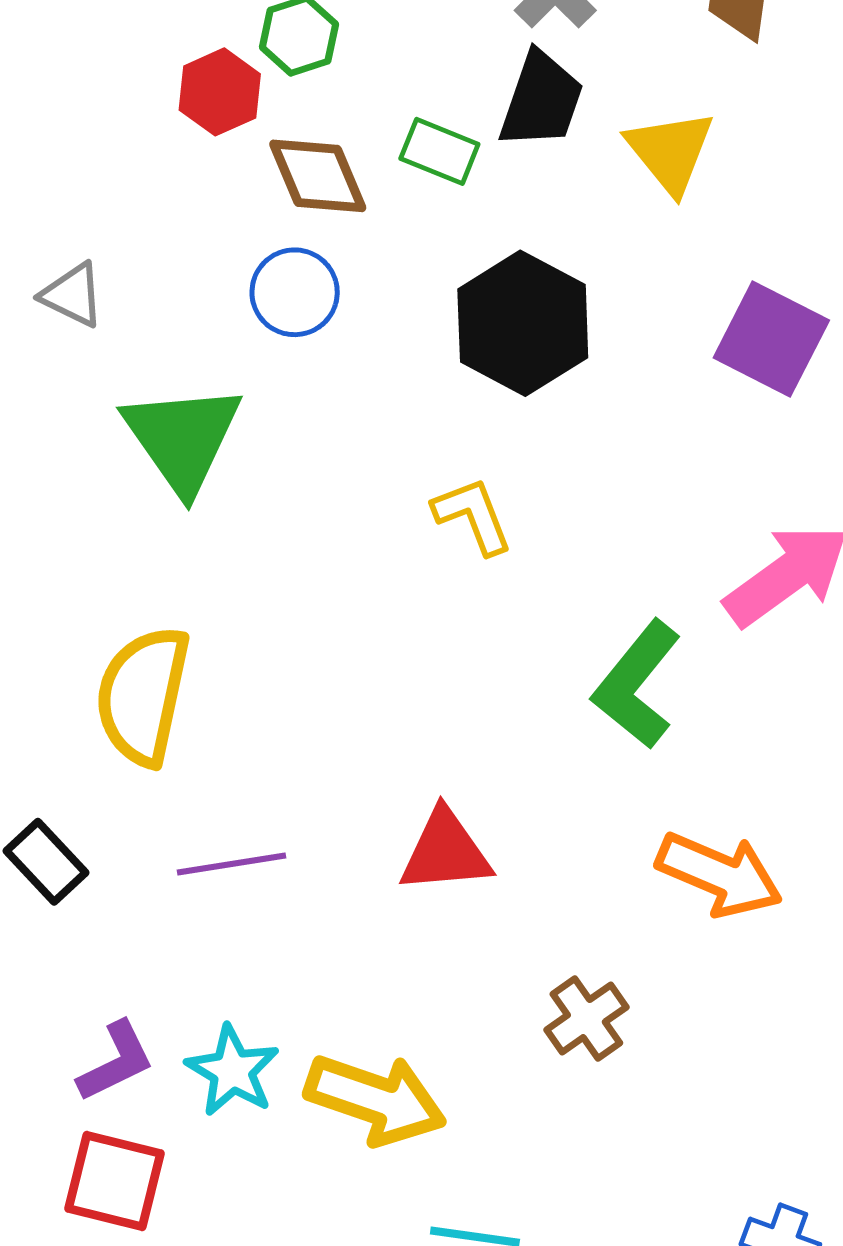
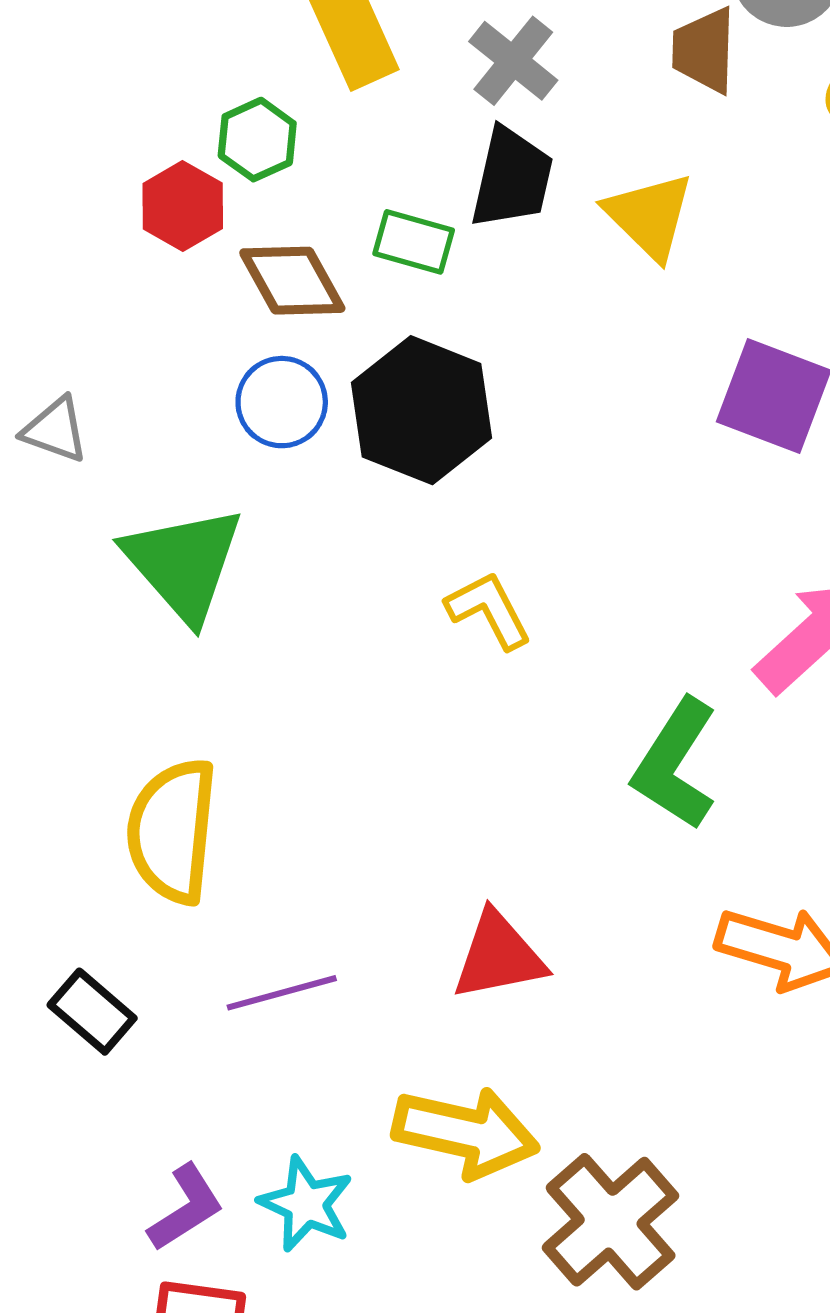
black hexagon: (523, 323) -> (422, 410), moved
brown cross: (586, 1018) -> (611, 1222), moved, size x1.6
yellow arrow: (376, 1099) -> (466, 1133), moved

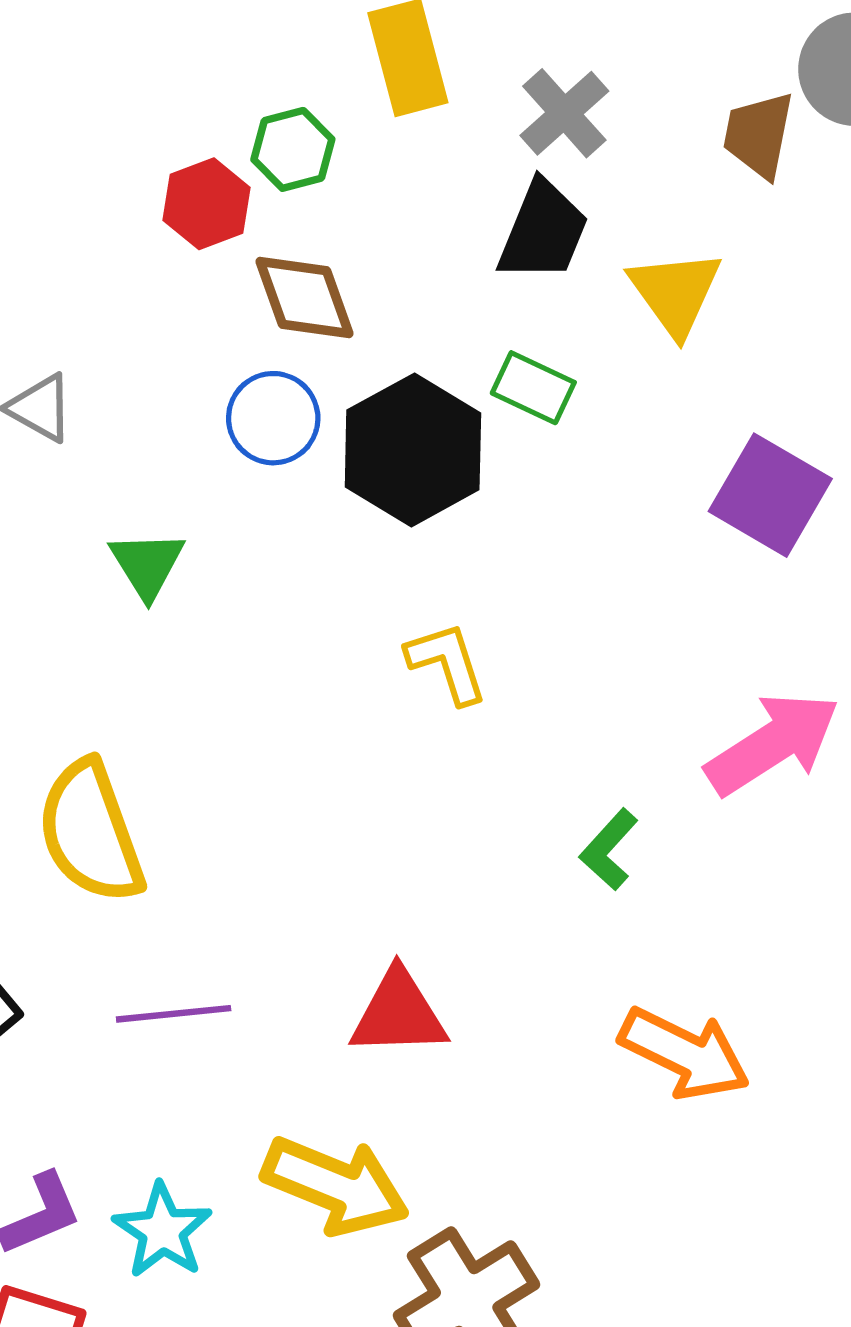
green rectangle: (414, 242) -> (533, 388), moved
green triangle: (184, 564) -> (147, 564), size x0.6
green L-shape: (675, 764) -> (609, 849), size x0.6
yellow semicircle: (172, 831) -> (91, 832), turned -35

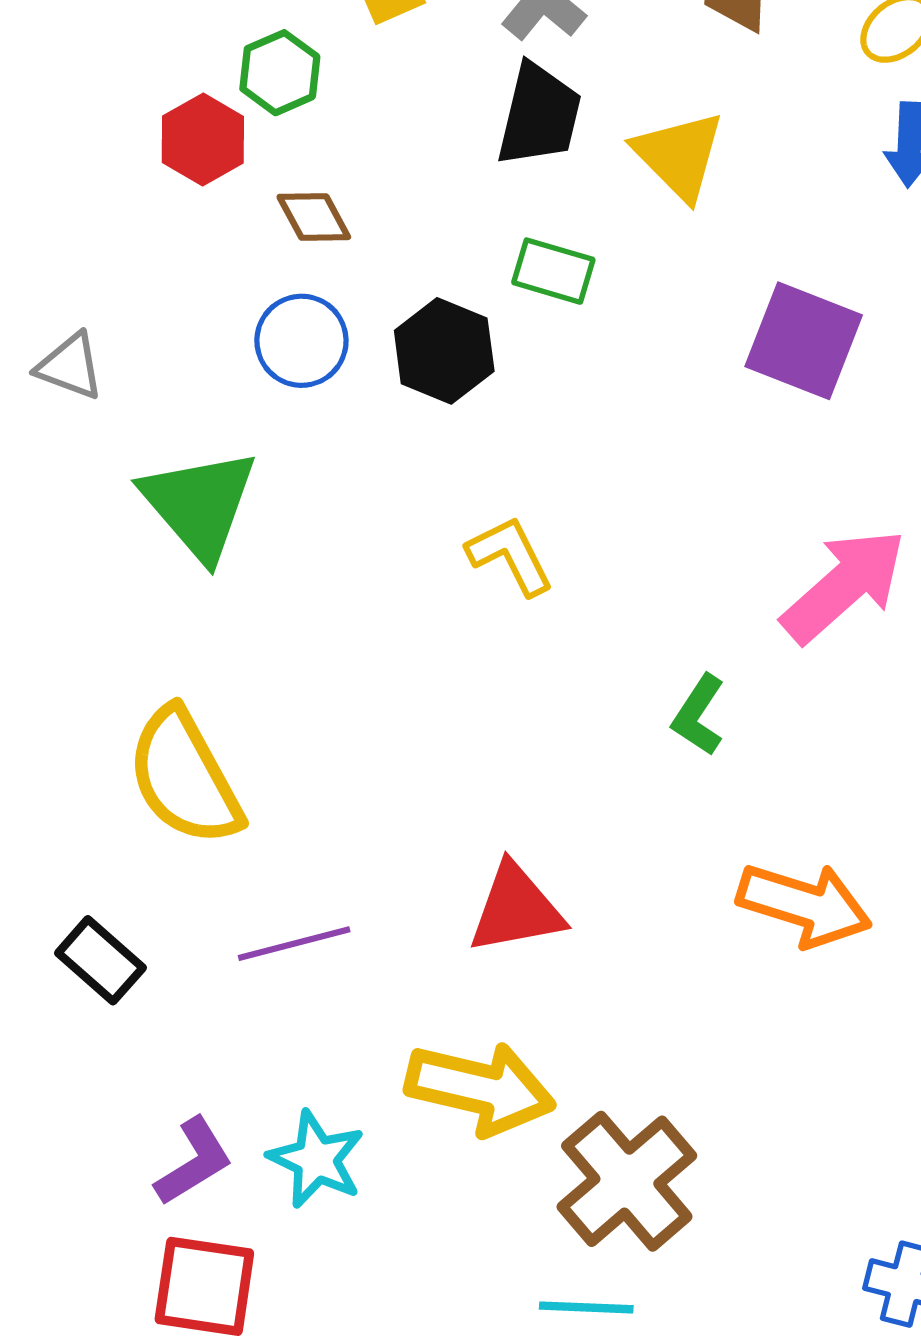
brown diamond: (304, 297) -> (314, 217), size x0.7
black hexagon: (413, 450) -> (444, 351), size x0.7
green triangle: (147, 564) -> (199, 504), size x1.6

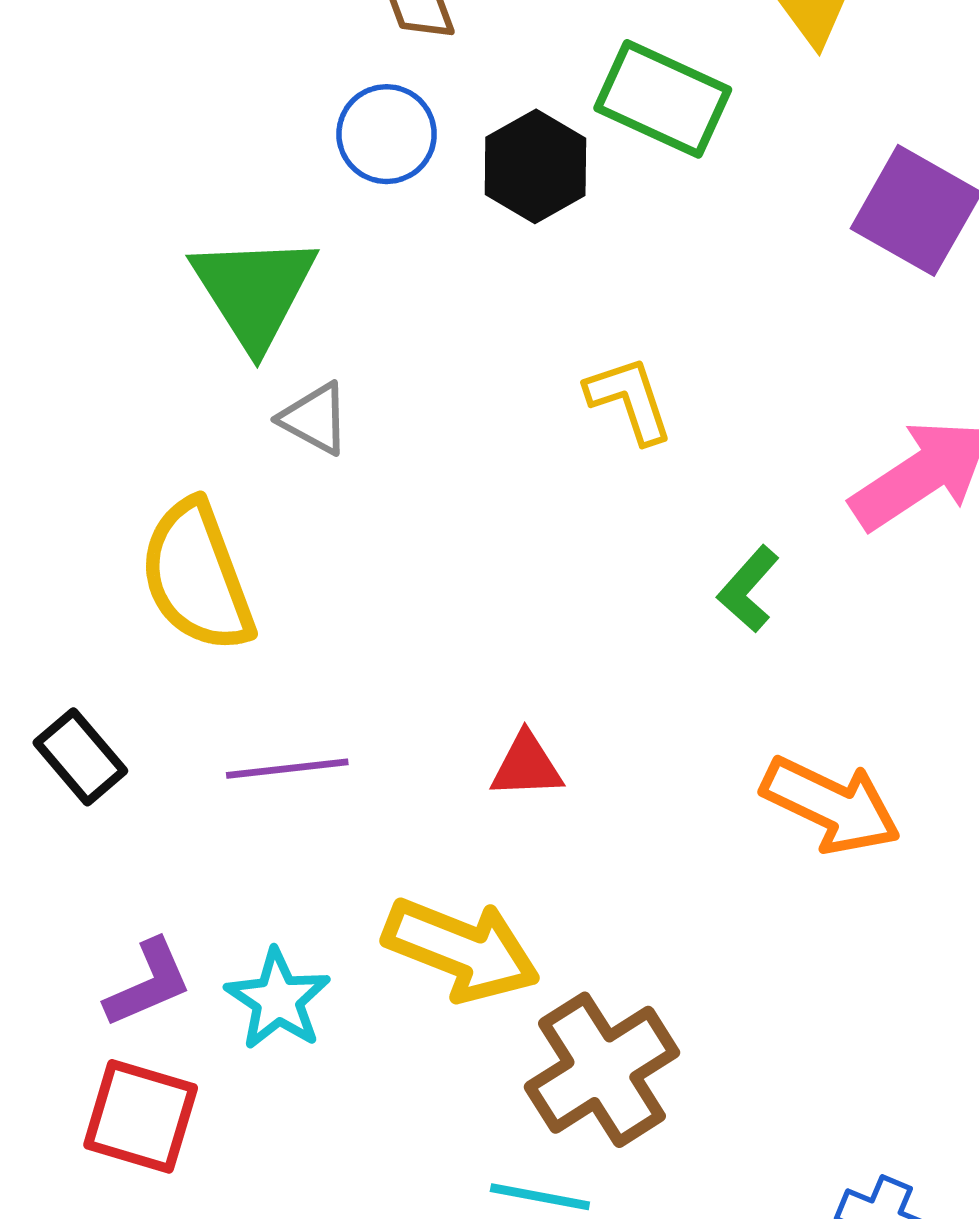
green rectangle: (553, 271) -> (663, 99), size x1.5
gray triangle: (70, 366) -> (315, 419), moved
yellow L-shape: (510, 556) -> (629, 400), moved
red triangle: (516, 909) -> (526, 766), size x0.7

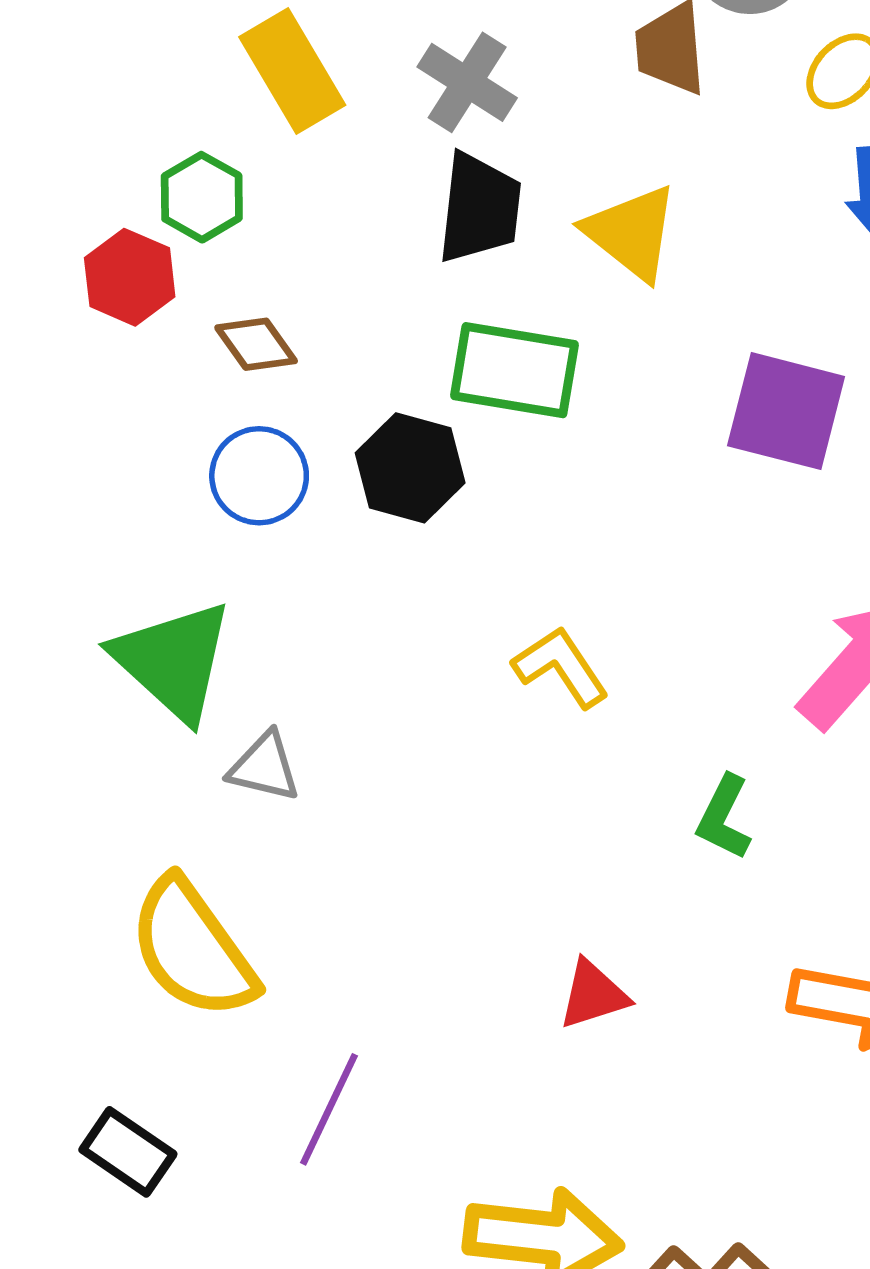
red triangle: (526, 766) -> (593, 995), moved
purple line: (287, 769) -> (329, 1109), turned -43

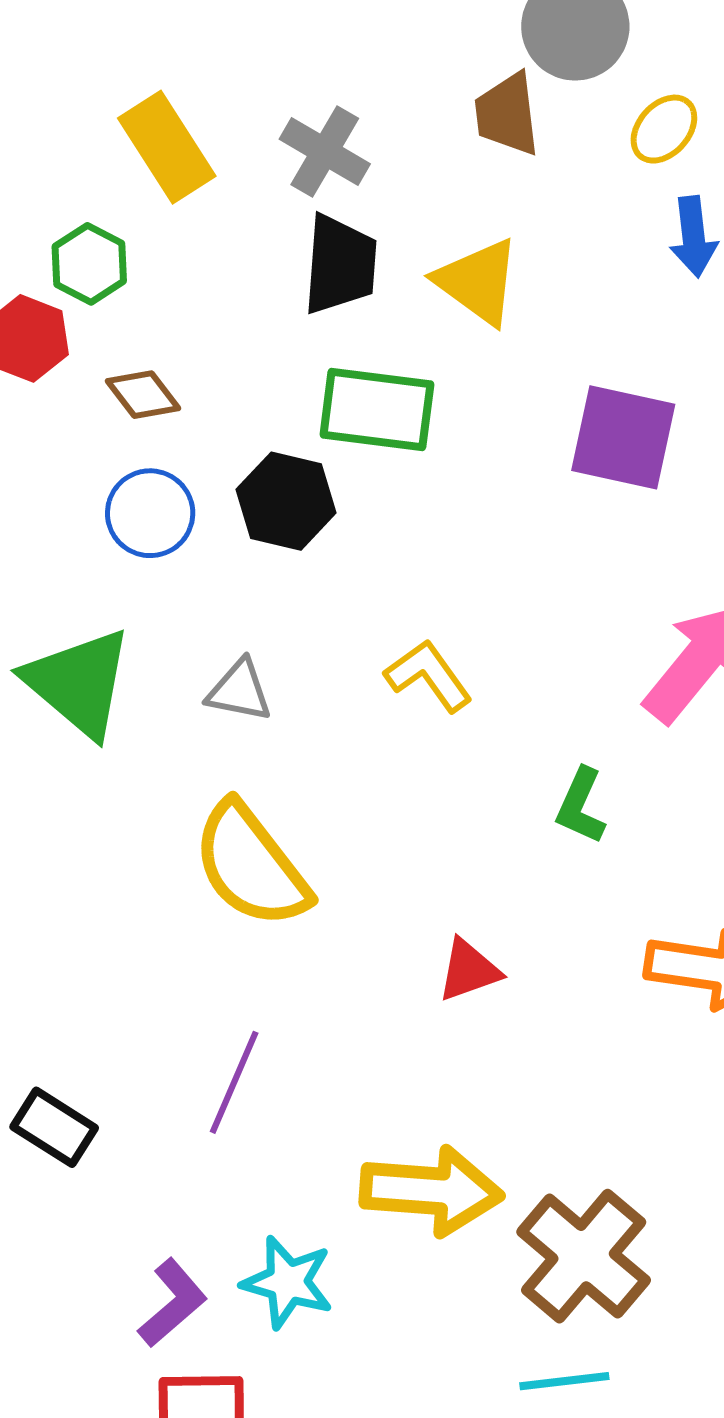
gray triangle: (264, 767) -> (239, 691), moved
yellow semicircle: (192, 949) -> (251, 865), moved

